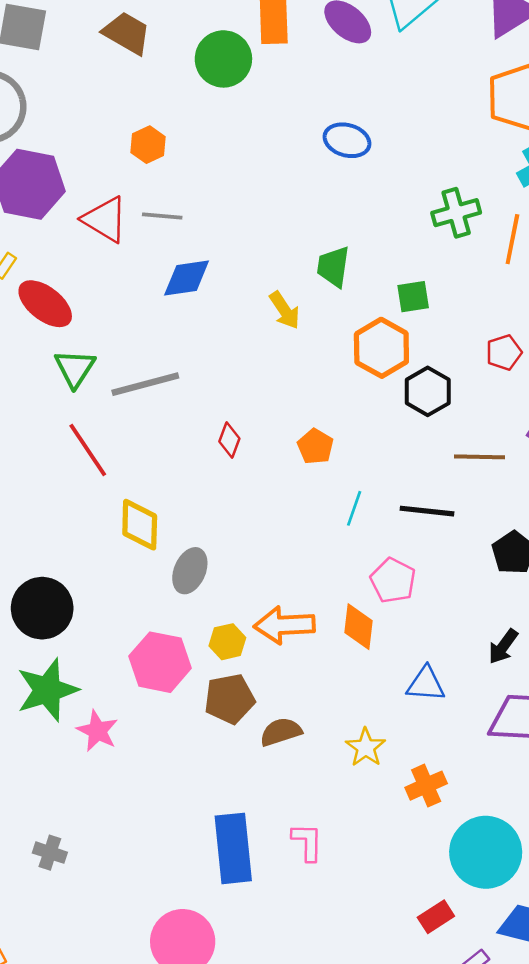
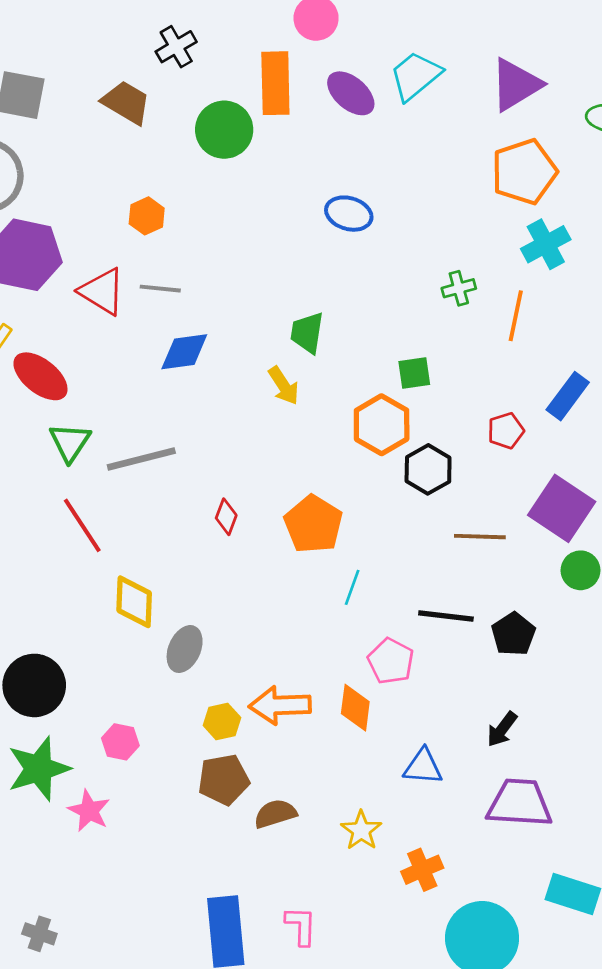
green cross: (456, 213) -> (459, 288), size x0.7
green trapezoid: (333, 267) -> (307, 333), moved
orange pentagon: (315, 446) -> (313, 524), size x1.6
black line: (427, 511) -> (446, 616), moved
pink hexagon: (160, 662) -> (120, 742), moved, size x0.6

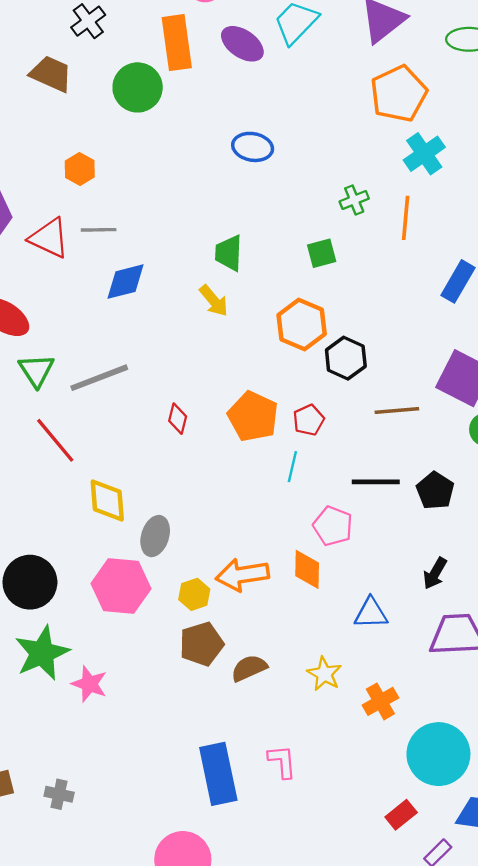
green square: (414, 373) -> (322, 253), moved
red pentagon: (506, 431) -> (309, 420), moved
pink hexagon: (120, 742) -> (121, 586), moved, size x1.8

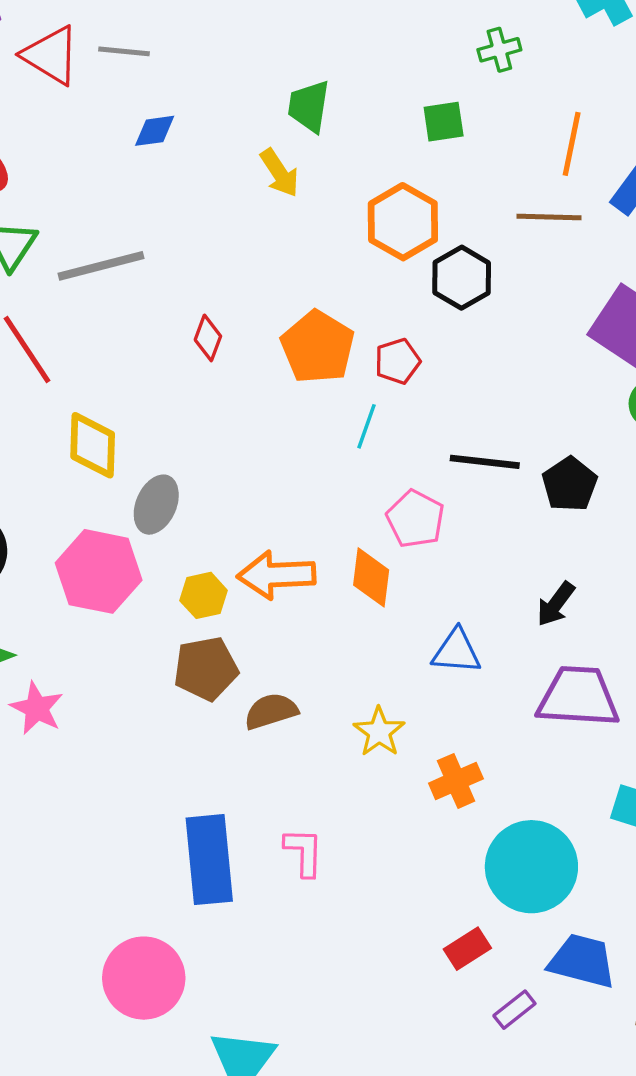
orange line: (406, 218) -> (572, 144), moved
blue diamond: (125, 282) -> (155, 131), size x0.7
brown line: (397, 410) -> (549, 217), moved

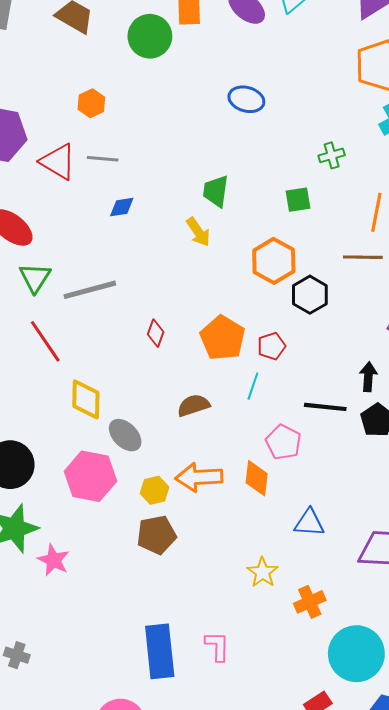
gray ellipse: (156, 505) -> (125, 435), turned -68
black arrow: (556, 604) -> (368, 377), moved, turned 148
brown semicircle: (271, 711) -> (193, 405), moved

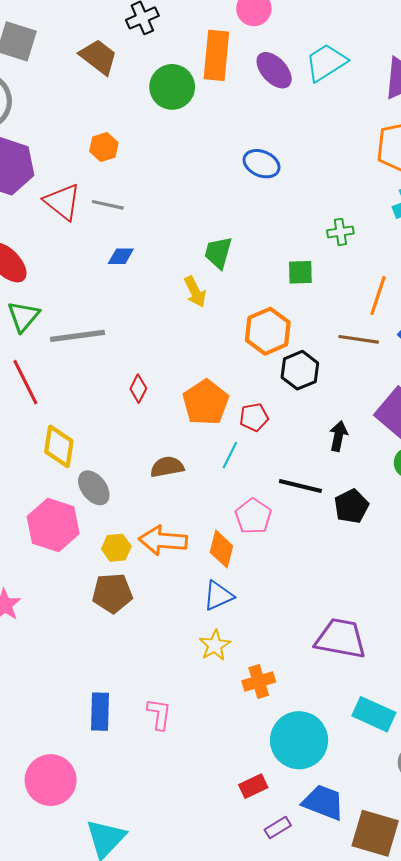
black arrow: (368, 377) -> (338, 436), moved
blue triangle: (309, 523) -> (218, 596), moved, turned -36
blue rectangle: (160, 651) -> (100, 712), size x0.7

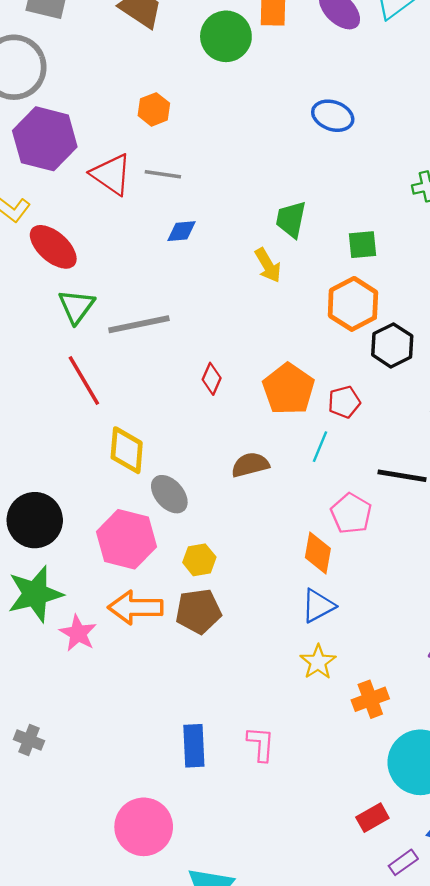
green square: (300, 272) -> (362, 245), moved
orange arrow: (163, 540) -> (135, 607), moved

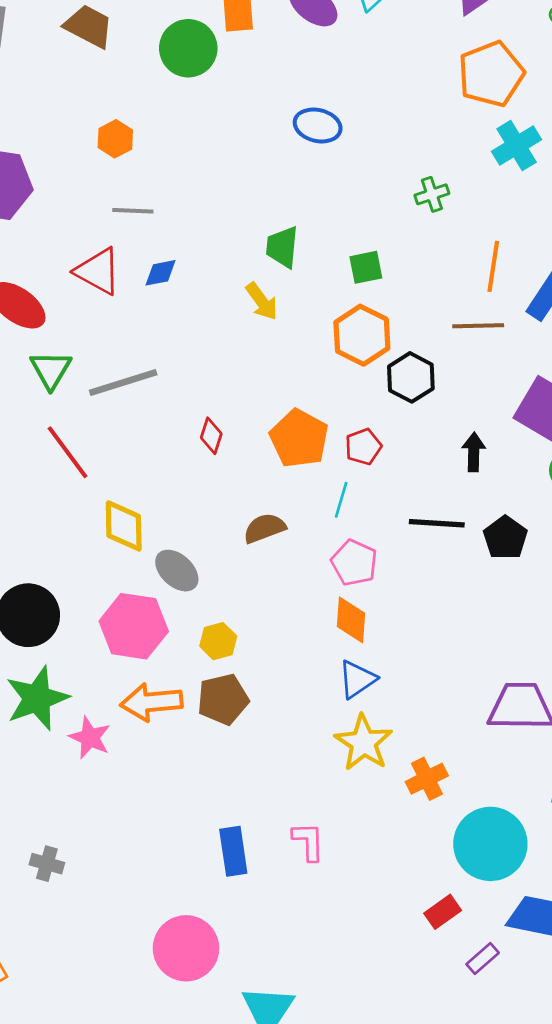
red triangle: (111, 174) -> (98, 271), moved
pink pentagon: (351, 513) -> (354, 563), moved
yellow star: (318, 662) -> (364, 743), size x1.4

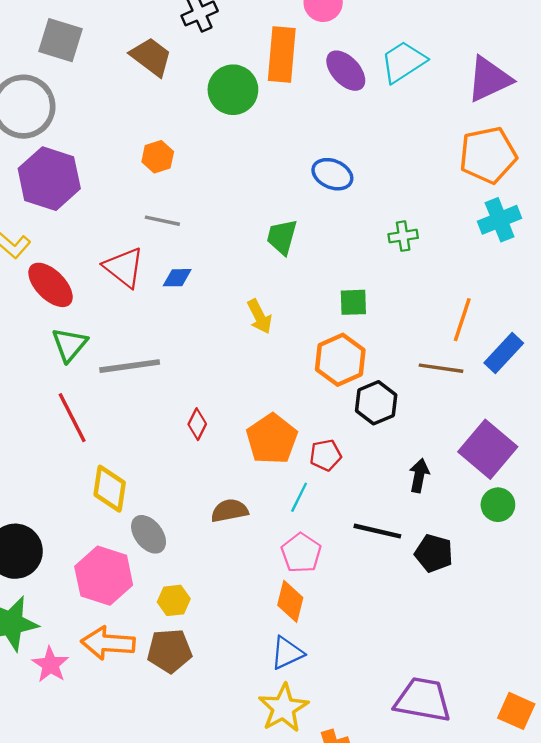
green cross: (432, 194) -> (403, 236), moved
green trapezoid: (282, 247) -> (282, 237), moved
black pentagon: (505, 538) -> (434, 553), turned -30

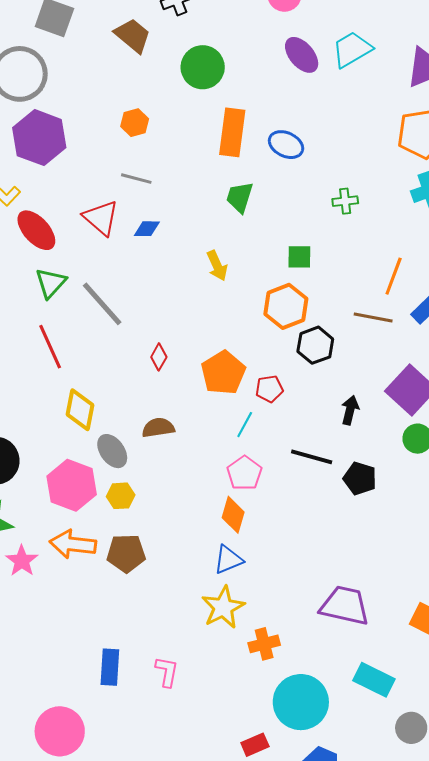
orange rectangle: (282, 55) -> (232, 132), moved
gray line: (130, 366) -> (102, 304), turned 54
brown semicircle: (230, 511) -> (158, 428), moved
yellow hexagon: (174, 600) -> (121, 496), moved

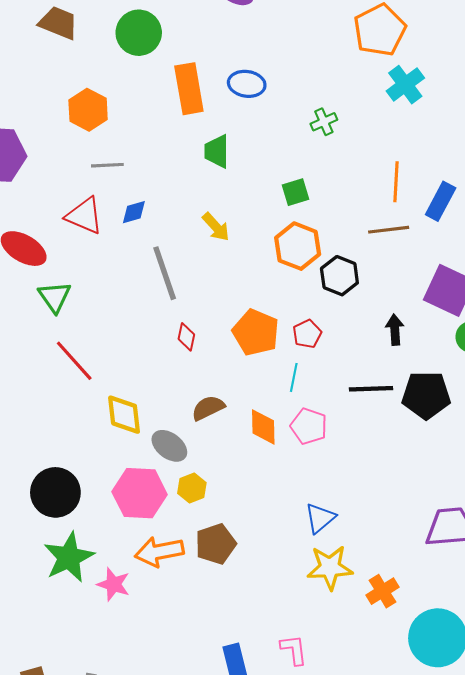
orange hexagon: (135, 123) -> (88, 110), size x1.4
gray line: (102, 304) -> (165, 273), moved, turned 40
black pentagon: (360, 478) -> (426, 395), size x1.4
orange diamond: (233, 515) -> (263, 427), moved
yellow star: (223, 607) -> (330, 567), turned -30

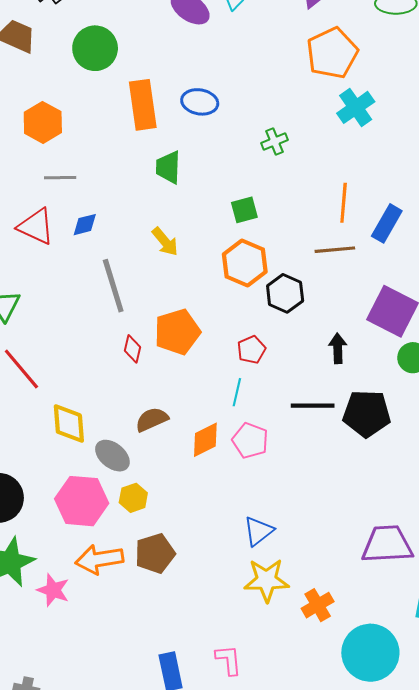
orange pentagon: (256, 332) -> (177, 332), moved, turned 30
orange diamond: (263, 427) -> (205, 440), turned 63

